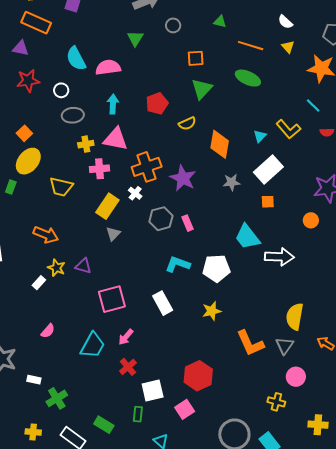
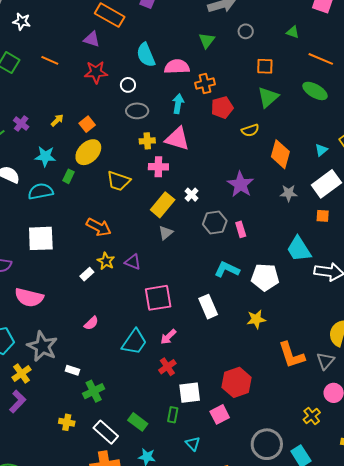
orange cross: (147, 167) -> (205, 84), moved, size x0.7
yellow cross: (276, 402) -> (312, 416), turned 30

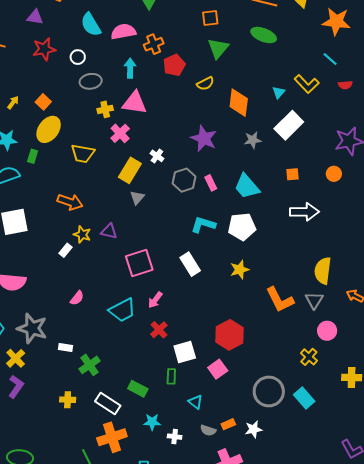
pink cross: (158, 167) -> (120, 133), turned -36
orange square: (323, 216) -> (292, 174), moved
cyan trapezoid: (299, 249) -> (247, 186), moved
cyan trapezoid: (134, 342) -> (122, 310), turned 36

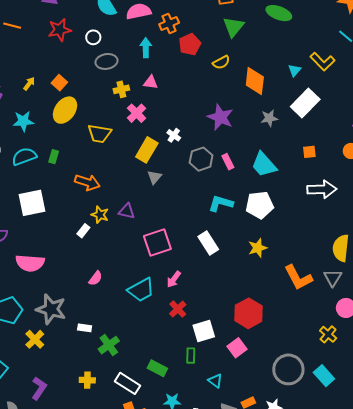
pink triangle: (134, 103) -> (151, 82), size x0.6
green rectangle: (33, 156) -> (54, 157), moved
purple L-shape: (16, 387) -> (39, 388), moved

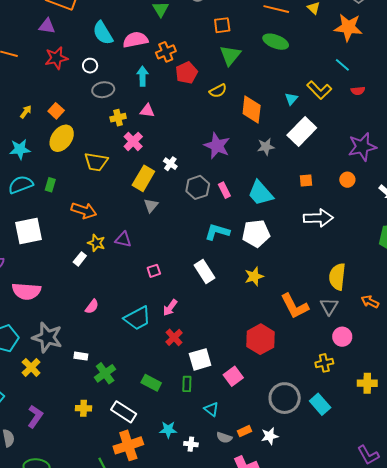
pink square: (157, 243) -> (154, 271), size x0.5
red hexagon: (248, 313) -> (261, 339), moved
yellow cross: (328, 334) -> (324, 363), turned 36
green rectangle: (157, 368) -> (151, 383), moved

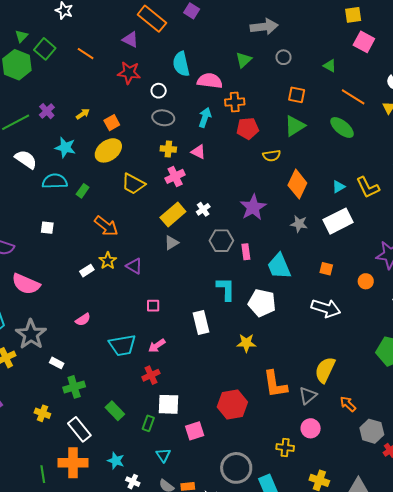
white square: (29, 231) -> (47, 228), size x0.5
cyan L-shape: (217, 232) -> (226, 289), turned 55

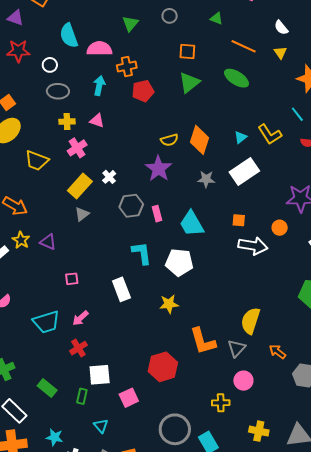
yellow semicircle: (272, 156) -> (169, 140), moved
white arrow: (326, 308) -> (253, 246), moved

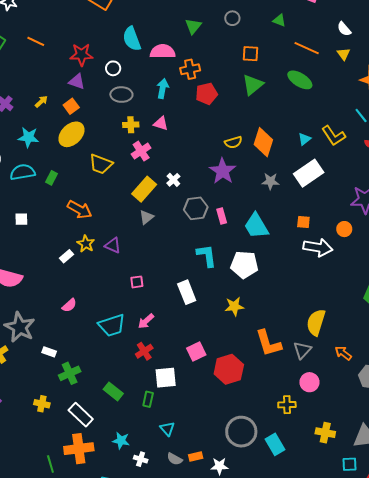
purple triangle: (15, 18) -> (77, 81), moved
pink square: (129, 398) -> (196, 351), moved

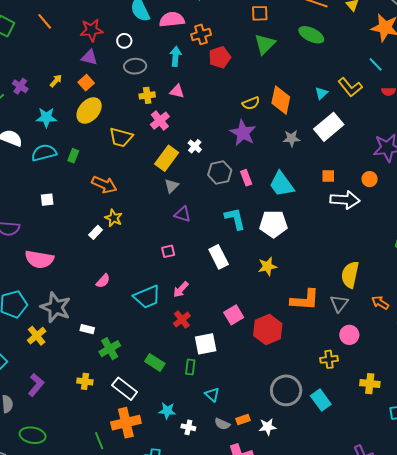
orange line: (36, 41) -> (45, 21), turned 30
purple triangle: (113, 245) -> (183, 214), moved
orange L-shape: (268, 343) -> (305, 300), turned -64

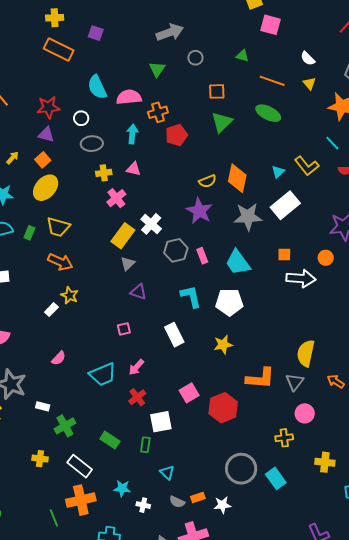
yellow trapezoid: (121, 137) -> (58, 227), moved
gray star: (291, 138) -> (248, 217), size x1.6
white cross: (195, 146) -> (151, 224), size x1.5

